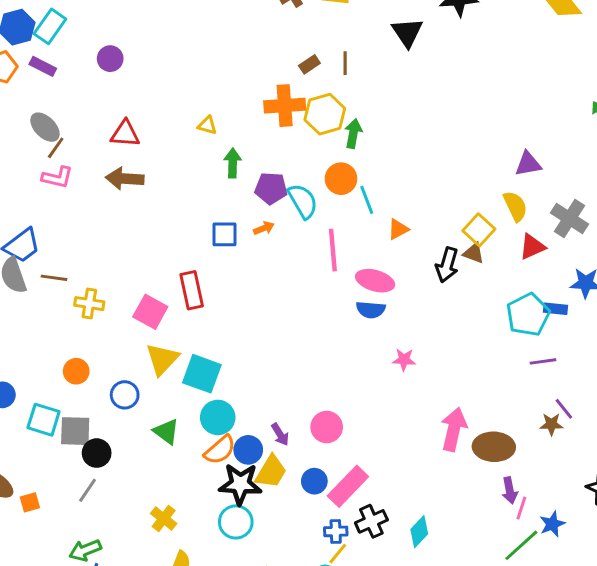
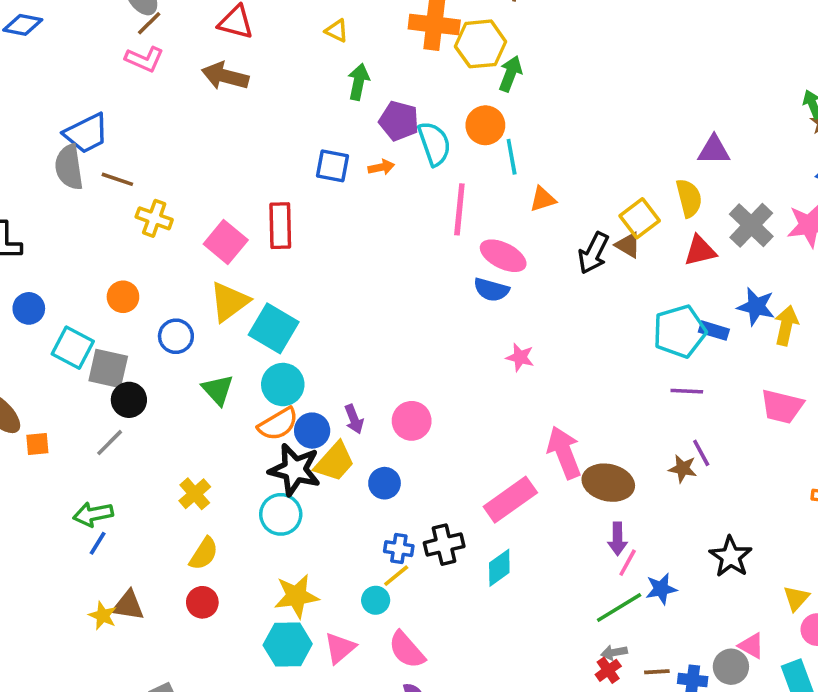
pink arrow: (454, 429) -> (564, 452), turned -45
pink rectangle: (348, 486) -> (510, 500), moved

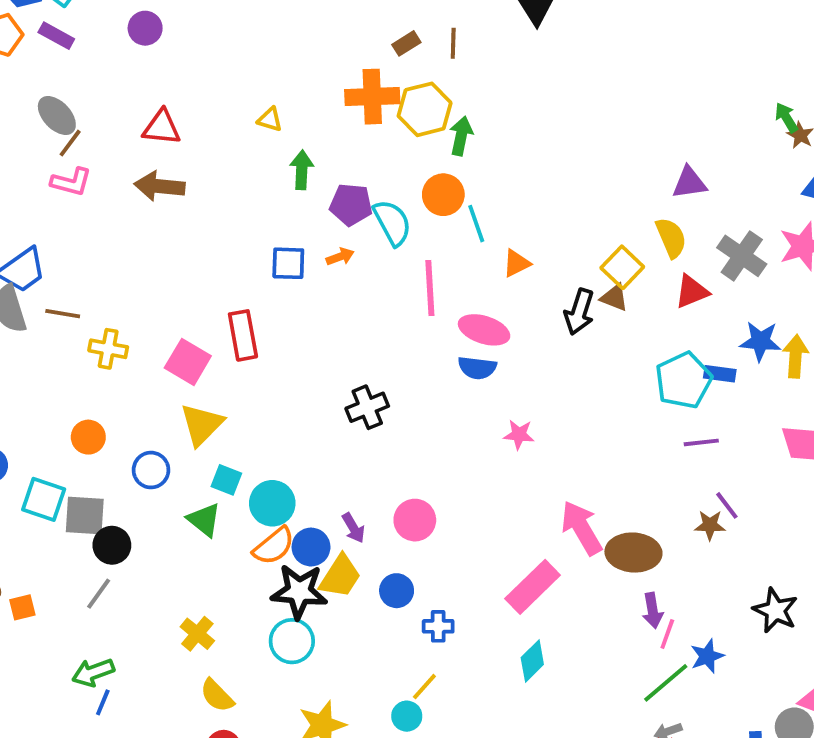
cyan square: (274, 328) -> (226, 480), moved, size x0.6
black cross: (444, 545) -> (367, 407), moved
blue cross: (399, 549) -> (438, 626), moved
yellow semicircle: (204, 554) -> (217, 696), turned 112

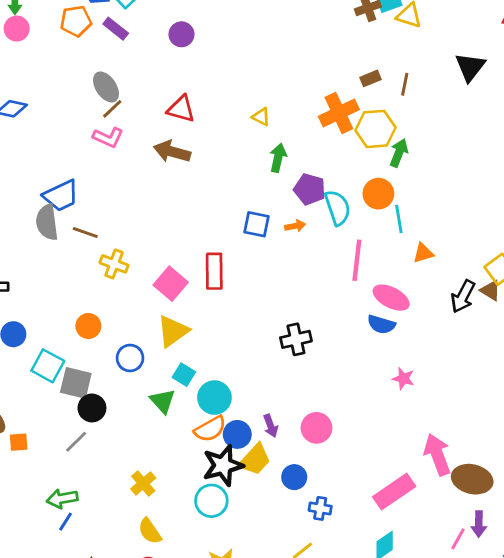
orange cross: (372, 97) -> (339, 113), turned -33
black star: (299, 591) -> (223, 465), turned -30
pink line: (667, 634) -> (458, 539), moved

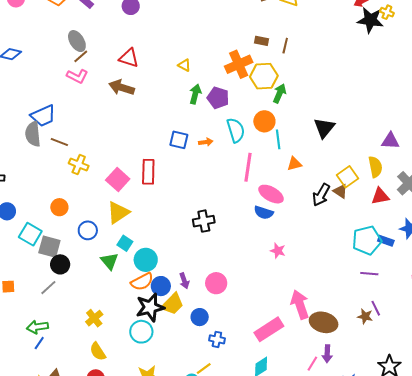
black triangle: (470, 67) -> (324, 128), moved
brown rectangle: (371, 78) -> (261, 41), turned 32
purple pentagon: (310, 189) -> (218, 98), moved

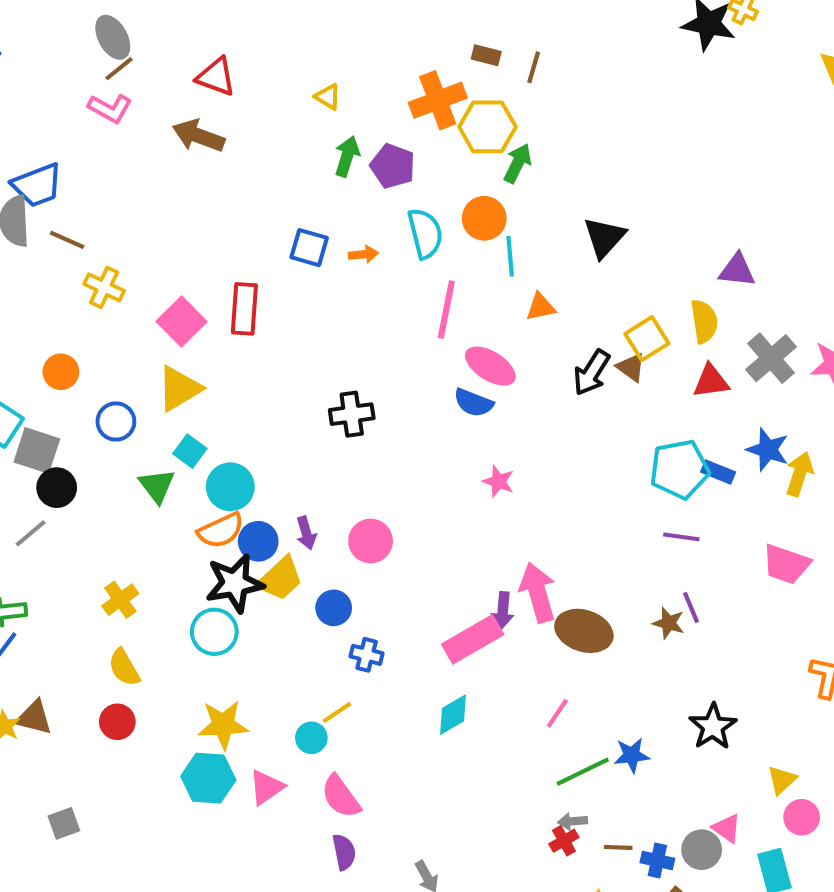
purple arrow: (327, 354) -> (503, 611), moved

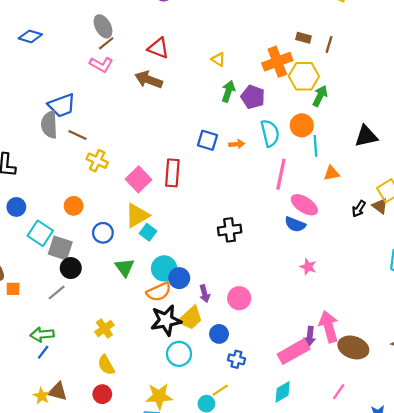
black triangle: (604, 237) -> (366, 136), turned 35
black arrow: (592, 373) -> (359, 209), size x0.7
cyan square: (190, 451) -> (148, 232), moved
blue circle: (258, 541) -> (179, 278), moved
cyan circle: (214, 632) -> (179, 354), moved

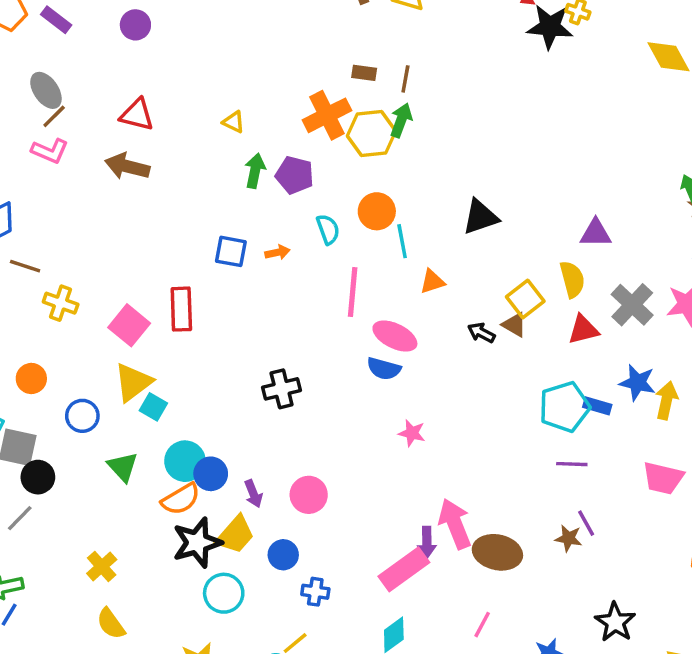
green arrow: (320, 96) -> (401, 120), moved
cyan semicircle: (270, 133) -> (328, 229), size x0.7
black arrow: (359, 209) -> (481, 333), turned 91

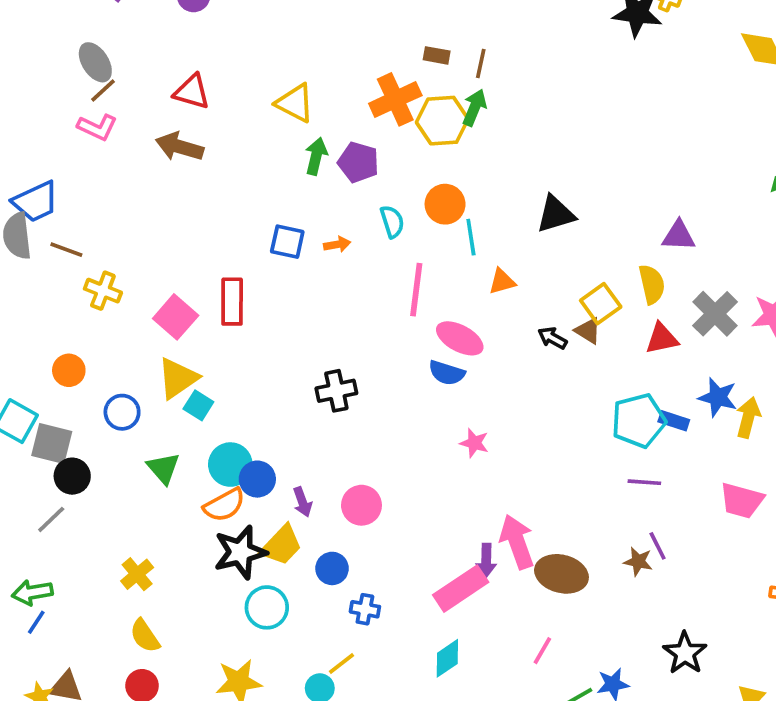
yellow triangle: (234, 122) -> (295, 103), size x1.6

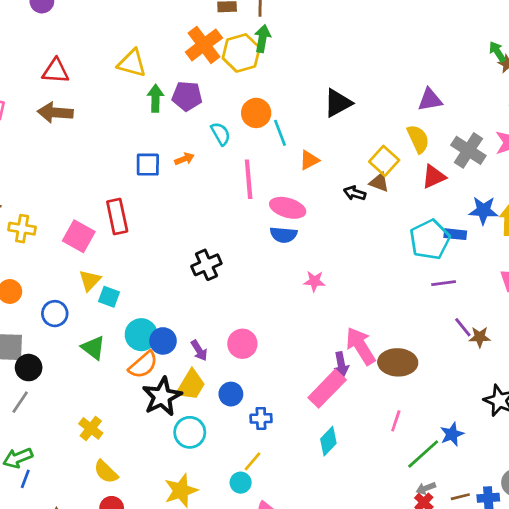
yellow triangle: (178, 378) -> (90, 280), size x0.7
brown star: (638, 561) -> (480, 337), moved

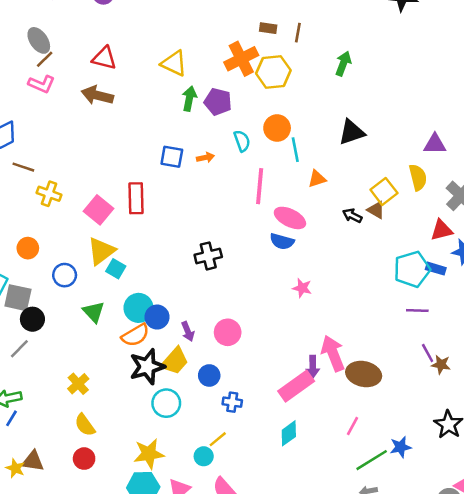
green arrow: (262, 39) -> (343, 64), moved
red triangle: (434, 177) -> (442, 230), moved
yellow triangle: (90, 280) -> (101, 251), size x1.4

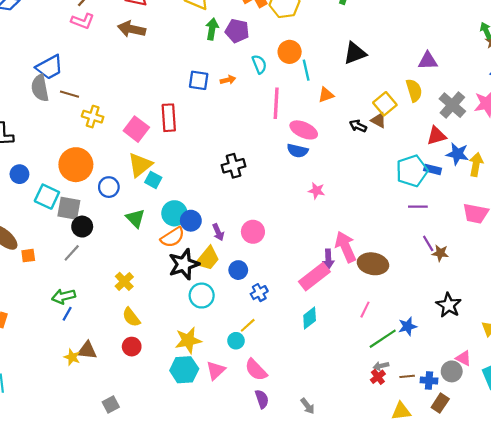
orange circle: (28, 248) -> (76, 165), size x1.8
blue cross: (232, 402) -> (259, 293), turned -35

